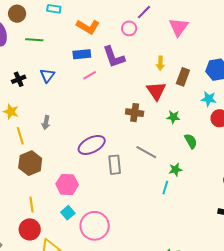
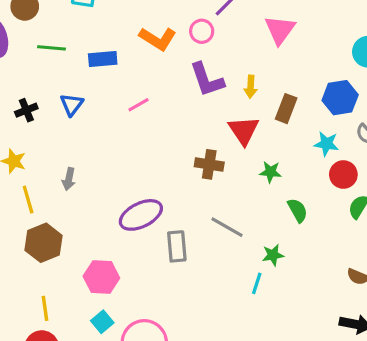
orange L-shape: (88, 27) -> (158, 39), moved
blue rectangle: (82, 54) -> (103, 59), moved
purple L-shape: (114, 57) -> (207, 80), moved

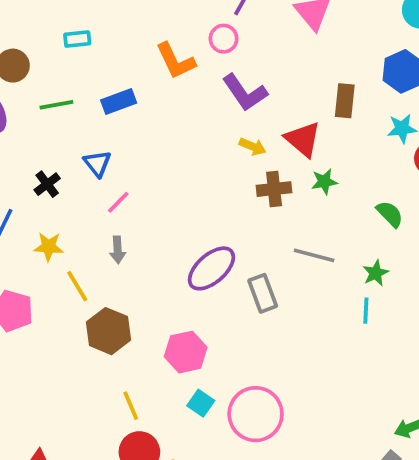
orange L-shape: (158, 39) -> (175, 61), turned 48
yellow arrow: (251, 87) -> (253, 147), moved, turned -55
pink line: (138, 105) -> (118, 202), moved
green star: (270, 172) -> (324, 182), moved

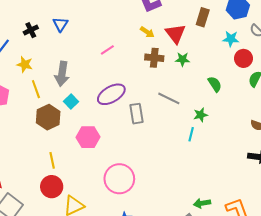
pink line: (118, 202) -> (107, 50), moved
gray arrow: (118, 250) -> (62, 74), size x1.6
cyan square: (201, 403) -> (71, 102), moved

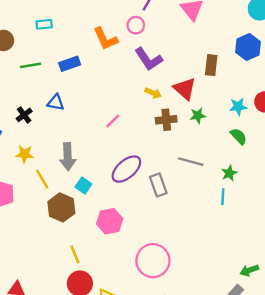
blue triangle: (60, 24) -> (56, 102), turned -42
cyan star: (231, 39) -> (238, 107), moved

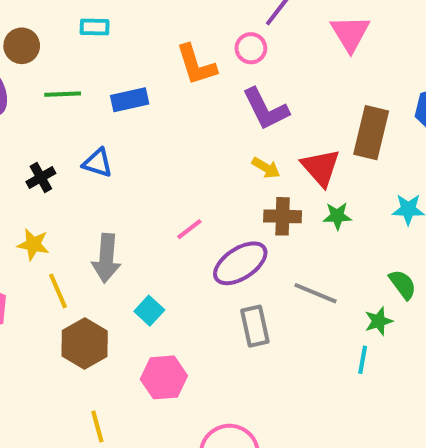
brown rectangle: (211, 65) -> (371, 133), size x1.4
pink line: (113, 121) -> (189, 229), moved
green semicircle: (239, 136) -> (403, 284), moved
purple ellipse: (126, 169) -> (240, 263), moved
cyan square: (83, 185) -> (149, 311), moved

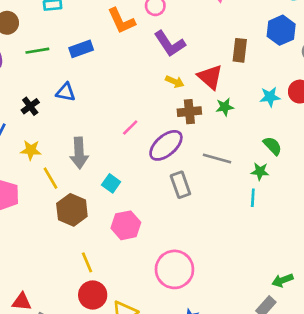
brown rectangle: (371, 133) -> (240, 50), size x0.7
green star: (379, 321) -> (260, 171), turned 30

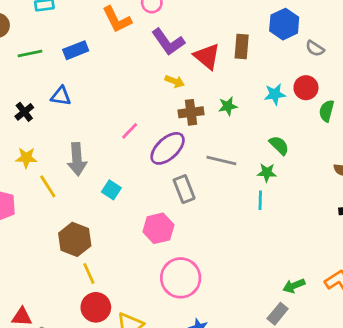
red triangle: (210, 77) -> (207, 56), moved
brown hexagon: (72, 210) -> (75, 239), moved
pink hexagon: (126, 225) -> (158, 228), moved

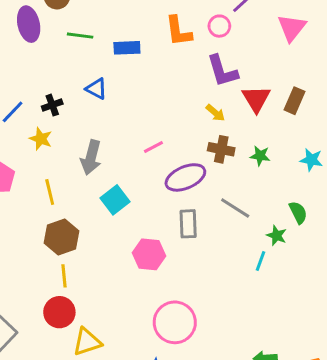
black cross: (24, 112) -> (52, 105), moved
yellow line: (48, 186) -> (50, 192), moved
cyan square: (111, 190) -> (115, 200), size x1.4
pink circle: (181, 278) -> (175, 322), moved

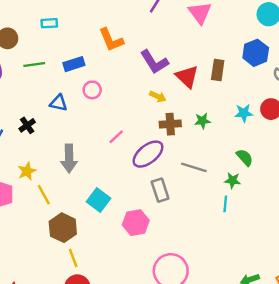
pink circle: (219, 26) -> (92, 90), moved
yellow star: (41, 139) -> (27, 171), moved, turned -30
cyan square: (115, 200) -> (99, 200), moved

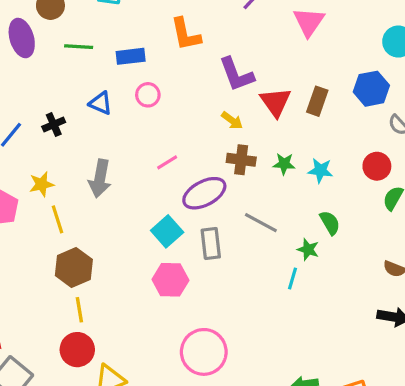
cyan star: (244, 113) -> (320, 170), moved
cyan square: (99, 200) -> (167, 231), moved

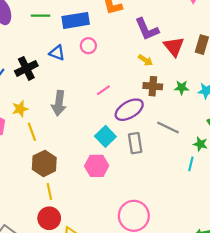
blue rectangle: (131, 56) -> (76, 20), size x1.4
black cross: (54, 124) -> (26, 68), size x1.5
pink hexagon: (170, 280) -> (97, 166), moved

